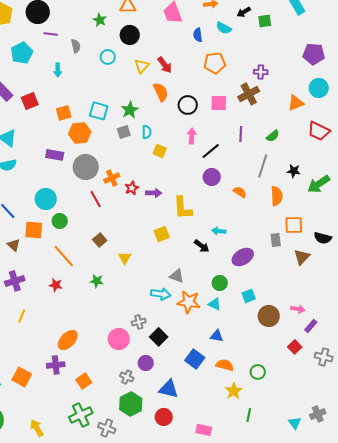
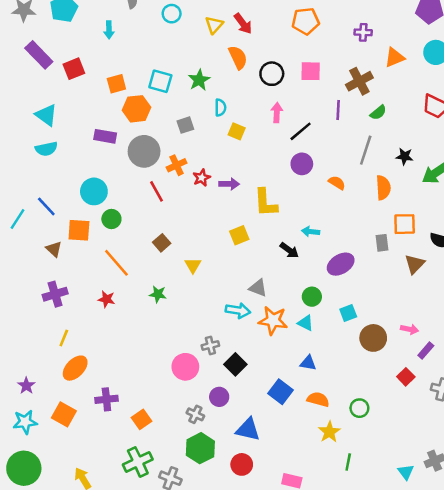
brown cross: (249, 94) -> (359, 81), moved
orange triangle: (296, 103) -> (395, 57), moved
gray square: (124, 132) -> (185, 125), moved
orange ellipse: (68, 340) -> (75, 368), moved

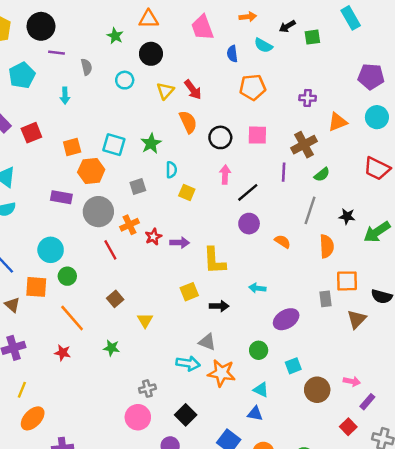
black arrow: (289, 250) -> (219, 306), moved, turned -36
cyan triangle: (306, 323) -> (261, 390), moved
gray cross: (210, 345) -> (147, 389), moved

